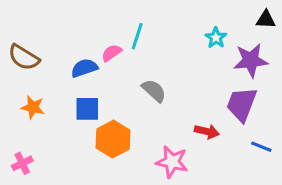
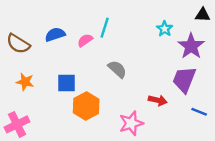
purple star: (251, 60) -> (191, 46), turned -30
blue semicircle: (84, 68) -> (55, 35), moved
pink star: (172, 162) -> (131, 123), turned -30
pink cross: (22, 163) -> (17, 124), size x1.5

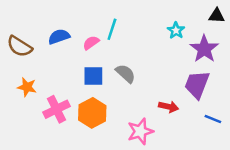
blue square: (67, 83) -> (93, 76), moved
pink cross: (17, 124) -> (57, 109), moved

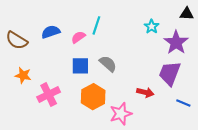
orange hexagon: (92, 113) -> (93, 97), moved

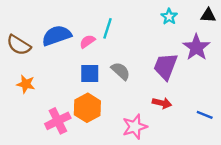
cyan star: (152, 27) -> (169, 17), moved
blue semicircle: (51, 32) -> (57, 36), size x1.4
purple trapezoid: (170, 73) -> (166, 66), moved
pink cross: (49, 95) -> (58, 121), moved
orange hexagon: (93, 97) -> (87, 108), moved

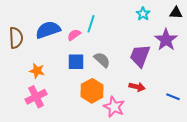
brown semicircle: (19, 45) -> (16, 38), turned -125
orange star: (26, 84) -> (37, 71), moved
orange hexagon: (87, 108) -> (92, 91), moved
pink cross: (58, 121) -> (36, 97), moved
pink star: (135, 127) -> (114, 107), turned -30

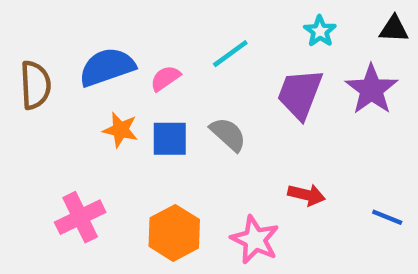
cyan line: (91, 24) -> (230, 54), moved, turned 36
purple trapezoid: (140, 56) -> (300, 94), moved
orange star: (37, 71) -> (120, 130), moved
orange hexagon: (92, 91) -> (174, 233), moved

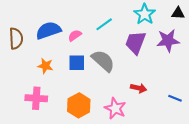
cyan star: (320, 31) -> (145, 14), size x1.5
purple star: (371, 89) -> (168, 41), turned 30
orange star: (120, 130) -> (45, 66), moved
gray semicircle: (228, 134) -> (103, 61), size x1.4
pink cross: (80, 217) -> (36, 98), turned 30

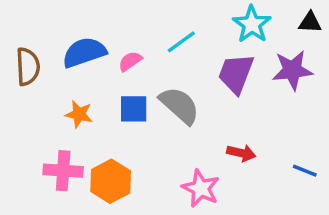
orange hexagon: (79, 105) -> (111, 181), moved

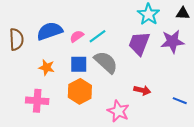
cyan line: (181, 42) -> (98, 36), moved
orange hexagon: (111, 181) -> (80, 91), moved

